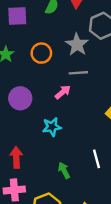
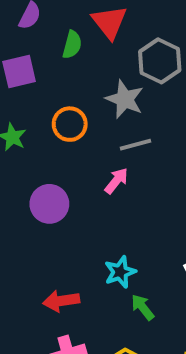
cyan star: (52, 127) -> (120, 272), moved
red arrow: (16, 157) -> (61, 301), turned -85

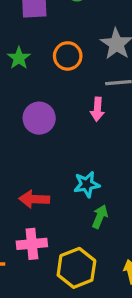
pink arrow: (116, 181) -> (97, 109), turned 135
green arrow: (143, 307) -> (100, 217), turned 50

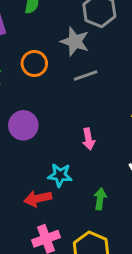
pink arrow: (97, 109) -> (88, 139), moved
cyan star: (87, 184) -> (60, 175), moved, turned 30

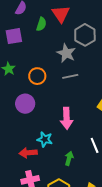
orange circle: (34, 64) -> (37, 76), moved
pink arrow: (88, 139) -> (67, 118), size x1.5

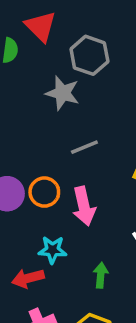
orange circle: (37, 76) -> (44, 192), moved
gray line: (70, 76) -> (84, 147), moved

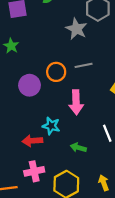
orange circle: (44, 192) -> (56, 72), moved
green arrow: (101, 275) -> (78, 148), turned -91

